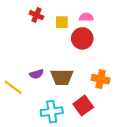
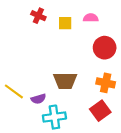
red circle: (82, 38) -> (105, 48), moved
purple semicircle: (36, 74) -> (38, 99), moved
red square: (83, 106) -> (100, 111), moved

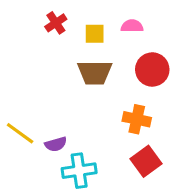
red cross: (38, 16) -> (56, 23), turned 32
brown trapezoid: (65, 81) -> (95, 73), moved
orange cross: (106, 83) -> (137, 119), moved

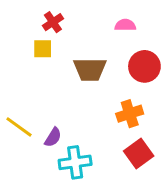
yellow square: (95, 34) -> (43, 49), moved
orange cross: (137, 119) -> (130, 114), turned -30
purple semicircle: (56, 144) -> (53, 137), turned -42

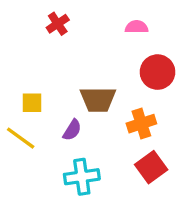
yellow square: (43, 49) -> (32, 103), moved
brown trapezoid: (90, 69) -> (98, 99), moved
purple semicircle: (53, 137) -> (72, 130), moved

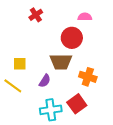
red circle: (158, 72) -> (72, 38), moved
orange cross: (141, 124) -> (88, 77), turned 36
red square: (151, 167) -> (77, 104), moved

